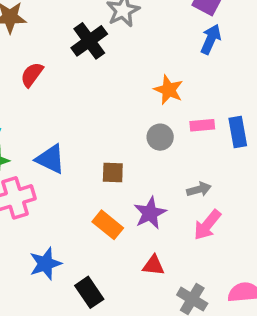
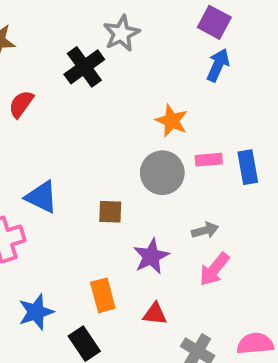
gray circle: (160, 137) -> (162, 173), size x1.5
orange rectangle: (108, 225) -> (103, 295), moved, turned 36

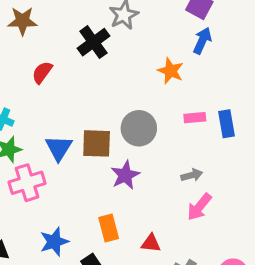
orange star: (172, 121) -> (171, 71), moved
gray circle: (162, 173) -> (139, 128), moved
blue triangle: (42, 197) -> (59, 148), turned 36
brown square: (110, 212) -> (97, 143), moved, size x1.5
purple star: (151, 256) -> (125, 175), moved

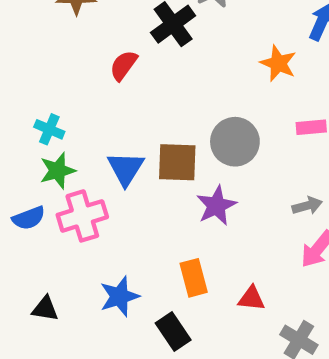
red semicircle: (42, 72) -> (124, 65), moved

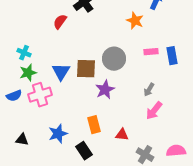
gray arrow: (307, 206) -> (149, 90), turned 136

